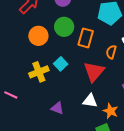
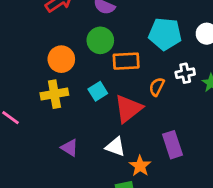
orange circle: (38, 36) -> (61, 59), moved
orange rectangle: (86, 38) -> (126, 61), turned 60
cyan square: (61, 64) -> (98, 91), moved

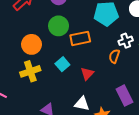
orange semicircle: (157, 87) -> (114, 56), moved
red triangle: (128, 109) -> (87, 74), size x0.6

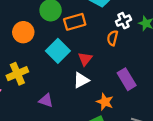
cyan square: (62, 64) -> (58, 51), size x1.5
yellow cross: (30, 71) -> (17, 74), moved
white triangle: (82, 104) -> (81, 80), moved, turned -35

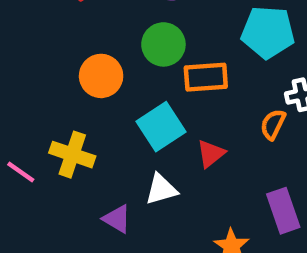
yellow cross: (17, 74) -> (72, 155), turned 30
white triangle: (81, 80) -> (161, 189), moved

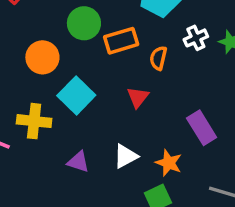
orange semicircle: (273, 124) -> (158, 58), moved
cyan square: (161, 127) -> (76, 95), moved
white triangle: (161, 189) -> (126, 156), moved

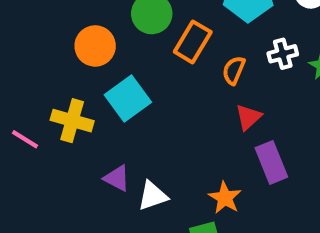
orange rectangle: (121, 41) -> (193, 42), turned -52
red triangle: (138, 97) -> (248, 117), moved
white triangle: (126, 156) -> (153, 196), moved

